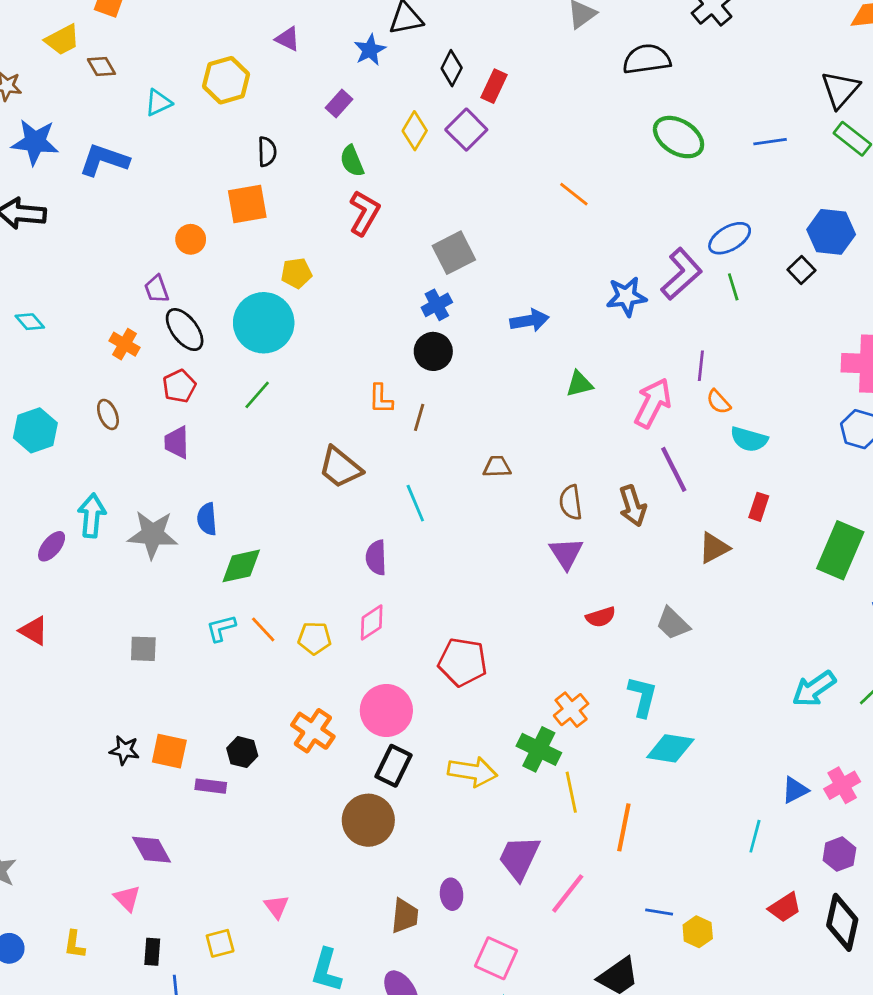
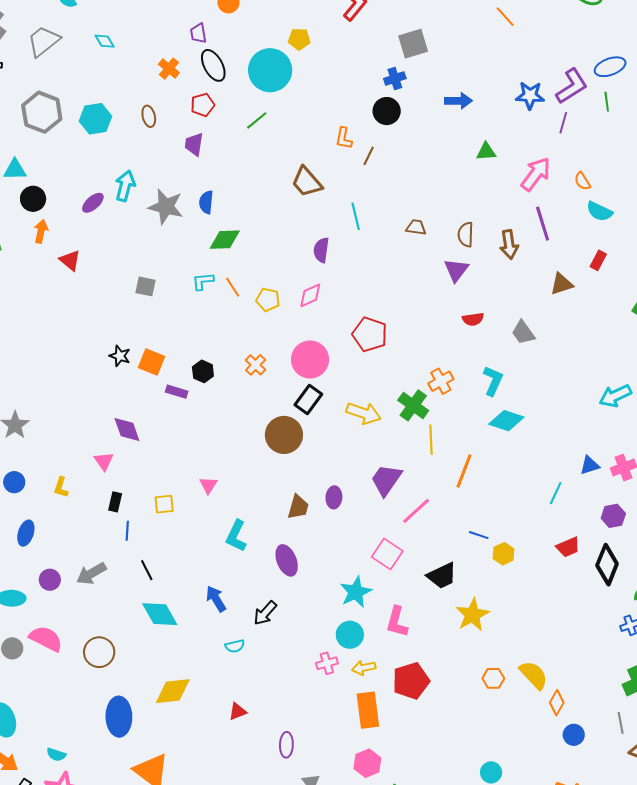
purple line: (701, 366) -> (563, 123), moved
brown trapezoid: (497, 467) -> (416, 227), moved
orange cross: (313, 731) -> (256, 365), size x0.7
pink square: (496, 958) -> (387, 554), moved

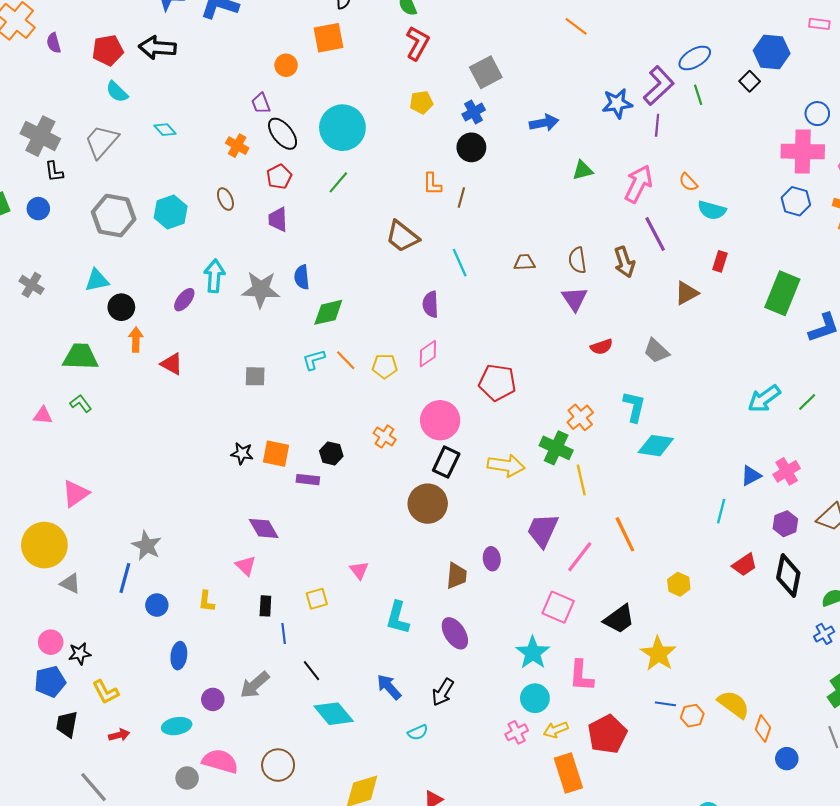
yellow pentagon: (299, 39) -> (421, 102), moved
orange line: (464, 471) -> (625, 534), moved, turned -36
blue line: (479, 535) -> (665, 704), moved

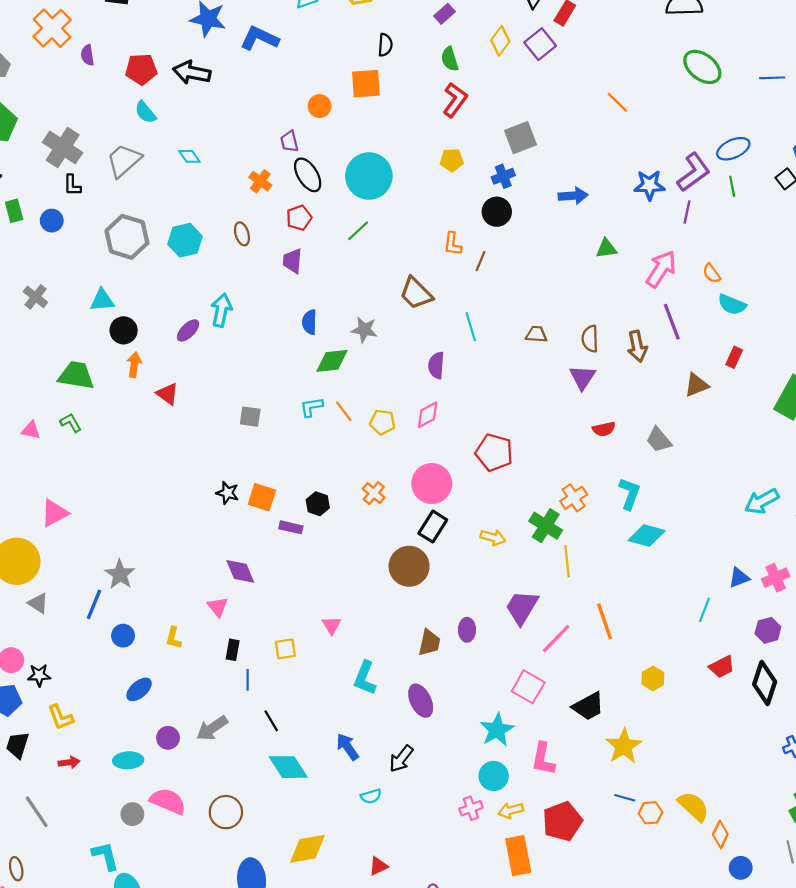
gray star: (261, 290) -> (364, 330), moved, size x0.7
yellow arrow: (506, 466) -> (493, 537), size x0.7
blue ellipse: (179, 656) -> (139, 689), turned 35

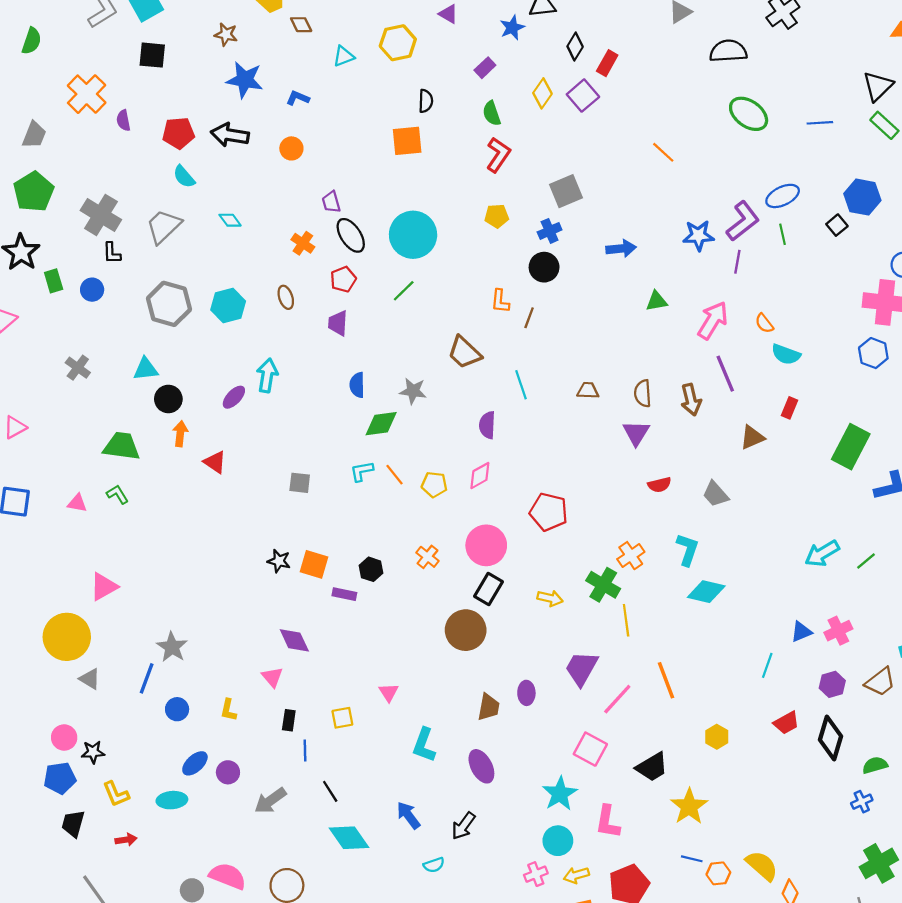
blue L-shape: (259, 38) -> (298, 98), size x0.6
orange circle: (320, 106) -> (291, 148), moved
purple circle: (168, 738) -> (228, 772), moved
cyan ellipse: (128, 760) -> (172, 800), moved

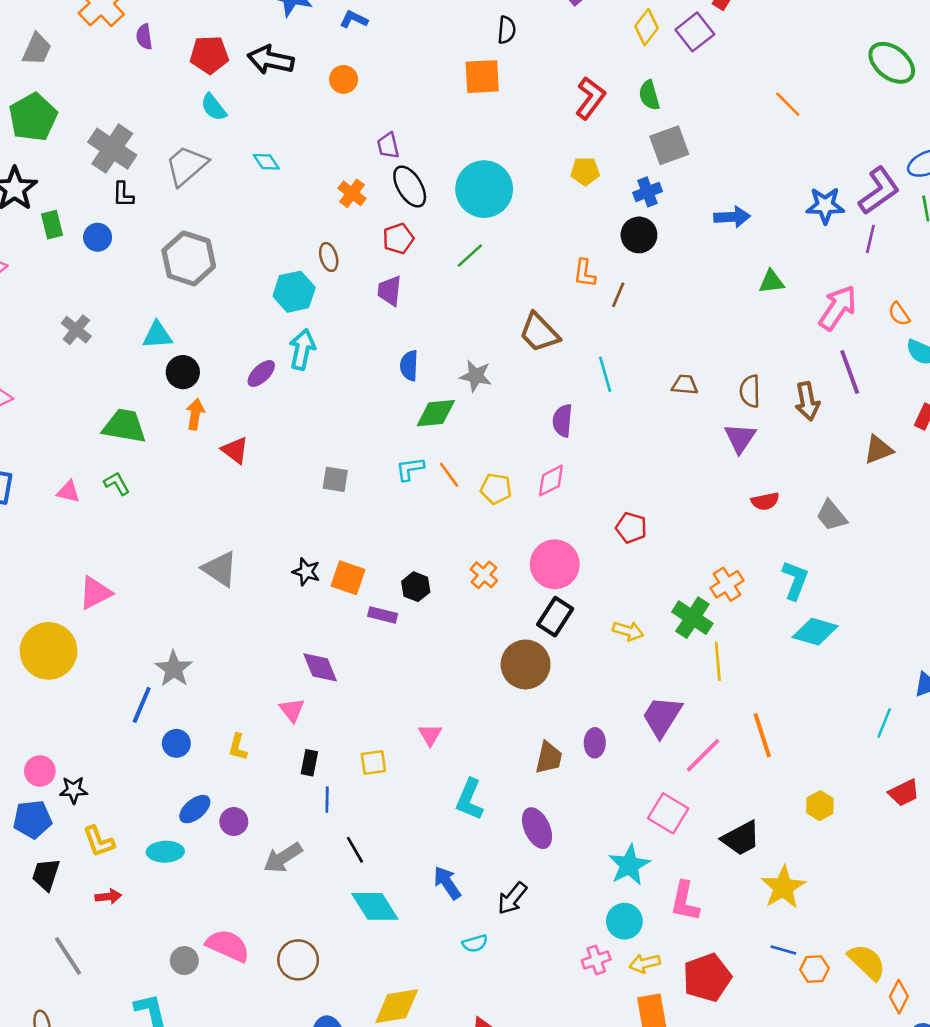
green semicircle: (492, 113) -> (649, 95), moved
cyan hexagon: (228, 305) -> (294, 292), moved
red pentagon: (549, 512) -> (631, 528), size x0.7
gray triangle: (90, 679) -> (220, 569), moved, size x1.4

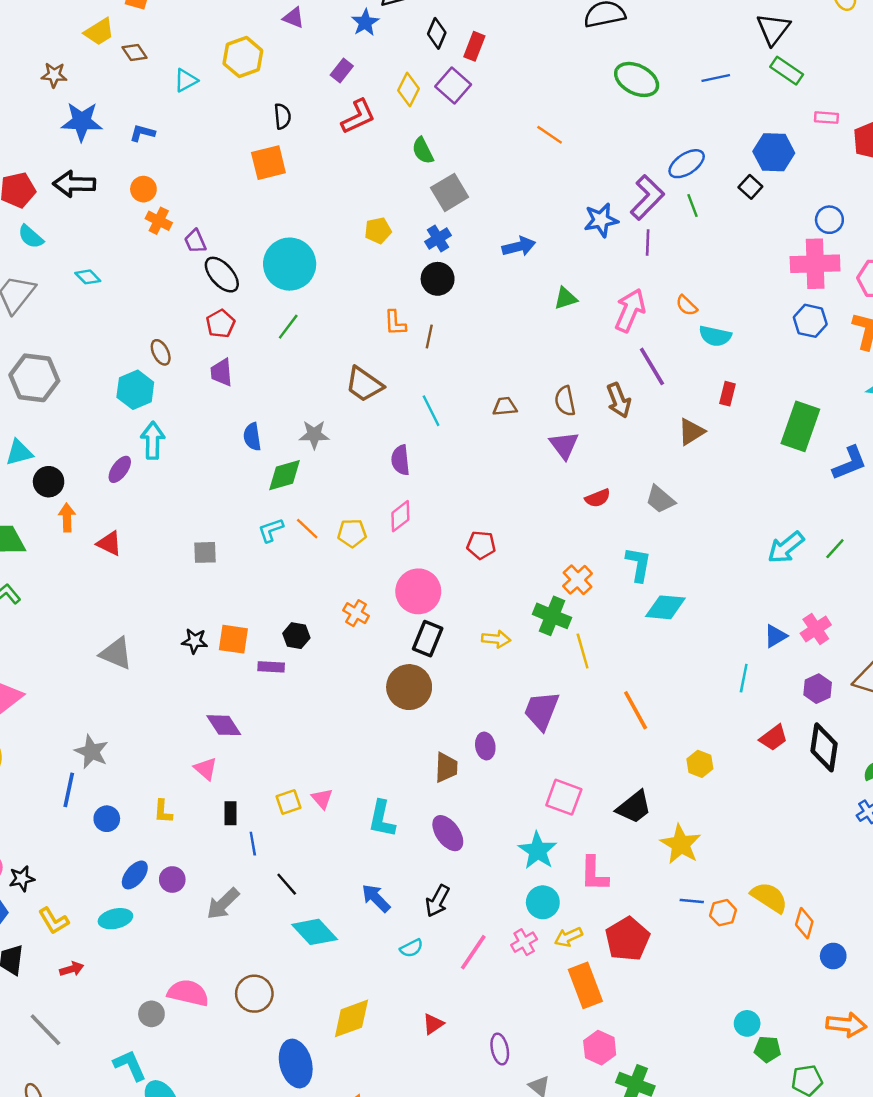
red L-shape: (590, 98) -> (358, 117), moved, turned 39
orange cross: (352, 193) -> (159, 221), moved
pink triangle: (430, 735) -> (322, 799), moved
pink line: (703, 755) -> (473, 952), moved

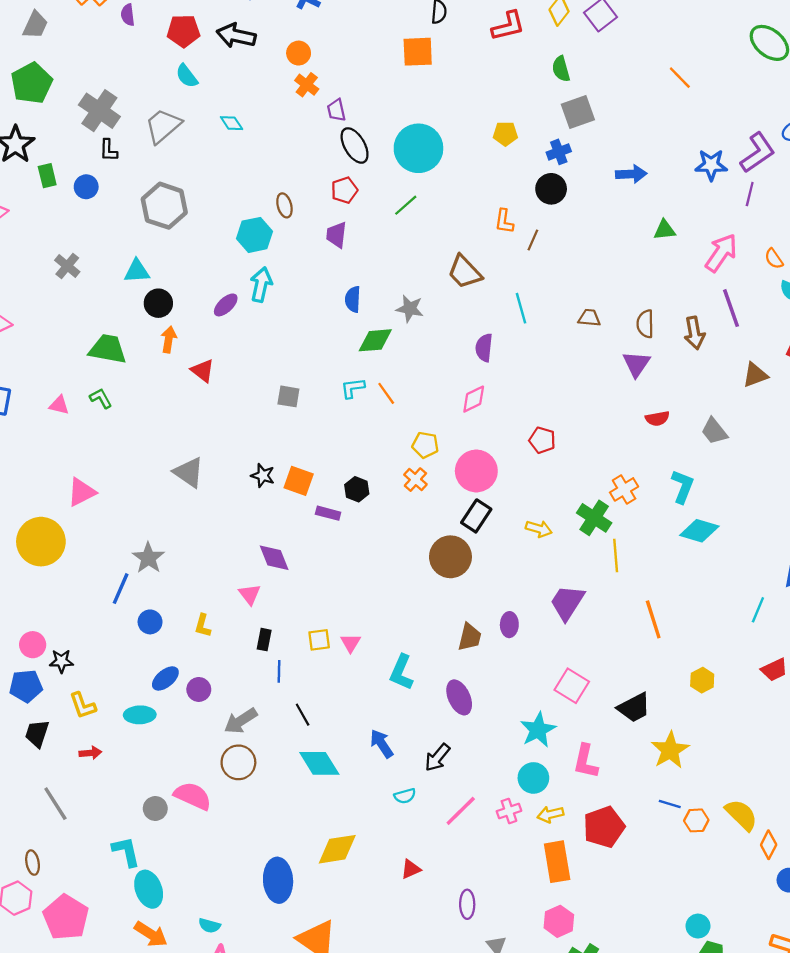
yellow pentagon: (352, 533) -> (425, 445), moved
brown circle: (254, 994) -> (238, 762), moved

